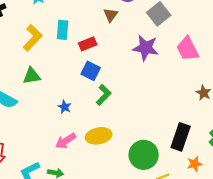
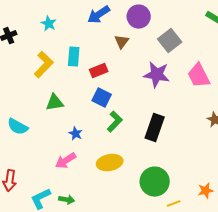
green triangle: (32, 76) -> (55, 103), moved
black rectangle: (181, 137) -> (155, 128), moved
pink arrow: (66, 141) -> (66, 161), moved

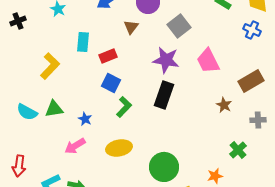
yellow L-shape: (44, 65) -> (50, 66), moved
green triangle: (55, 103) -> (54, 109), moved
black rectangle: (155, 128) -> (164, 95), moved

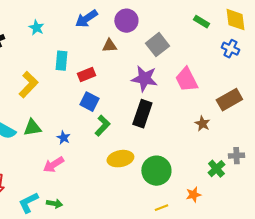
brown triangle: (131, 27) -> (109, 46), turned 49
gray cross: (258, 120) -> (236, 156), moved
yellow ellipse: (119, 148) -> (120, 159), moved
green circle: (164, 167) -> (156, 171), moved

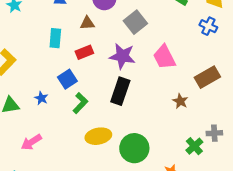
cyan rectangle: (61, 61) -> (55, 38), moved
red rectangle: (86, 75) -> (84, 52), moved
blue square: (89, 102) -> (67, 79), turned 30
blue star: (63, 138) -> (41, 98), moved

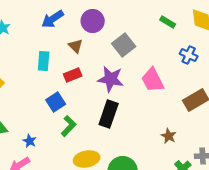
brown triangle: (87, 23) -> (76, 46), turned 49
blue cross: (208, 26) -> (189, 55), moved
blue star: (41, 98) -> (30, 141), moved
brown star: (180, 101) -> (169, 136), moved

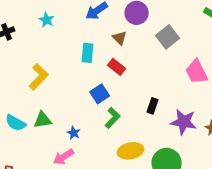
red rectangle: (73, 75) -> (117, 67), turned 60
purple star: (111, 79) -> (184, 122), moved
black rectangle: (109, 114) -> (153, 106), size x0.6

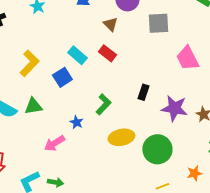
gray square: (168, 37) -> (158, 23), turned 35
cyan rectangle: (88, 53) -> (77, 55), moved, turned -54
blue square: (100, 94) -> (62, 77), moved
blue star: (74, 133) -> (76, 122), moved

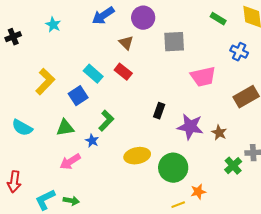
pink trapezoid: (187, 58) -> (203, 77), turned -76
green L-shape: (103, 104) -> (106, 121), moved
green triangle: (33, 106) -> (65, 128), moved
orange star: (194, 173) -> (198, 192), moved

